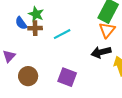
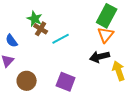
blue semicircle: (21, 23) -> (12, 41), moved
brown cross: (35, 28) -> (41, 29), moved, turned 32

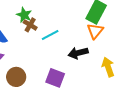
black arrow: (100, 57) -> (78, 53), moved

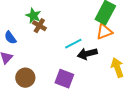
orange triangle: (95, 31) -> (104, 32), turned 30
cyan line: (50, 35) -> (73, 44), moved

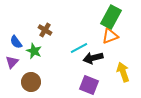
green star: (33, 16) -> (34, 51), moved
purple square: (64, 79) -> (89, 85), moved

